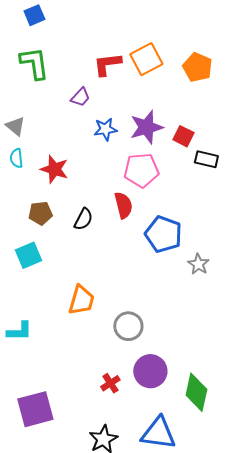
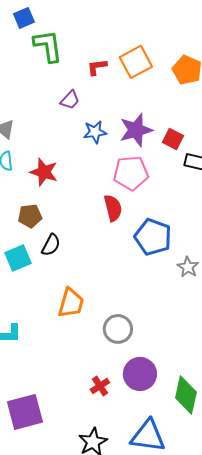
green L-shape: (34, 63) -> (48, 46), moved
red L-shape: (107, 64) -> (97, 67), size x0.7
black semicircle: (83, 219) -> (51, 245), moved

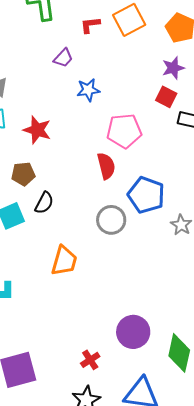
purple star: (136, 130) -> (173, 68), moved, size x0.7
gray circle: (118, 329) -> (111, 220), moved
red cross: (100, 386) -> (90, 360), moved

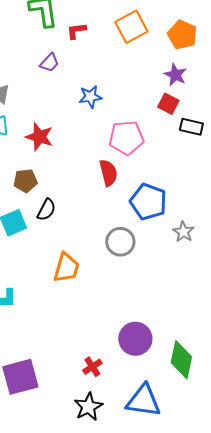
red L-shape: (90, 25) -> (76, 31), moved
purple trapezoid: (63, 58) -> (49, 63), moved
purple star: (173, 68) -> (175, 75), turned -30
gray circle: (111, 220) -> (120, 242), moved

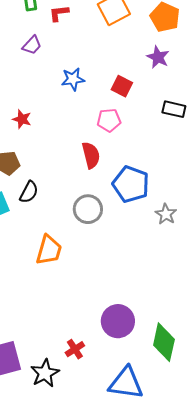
red square: (168, 104) -> (122, 86), moved
red star: (39, 137) -> (22, 119), size x0.7
pink pentagon: (126, 138) -> (109, 120), size x0.7
gray circle: (120, 242) -> (88, 209), moved
black star: (88, 407) -> (45, 373), moved

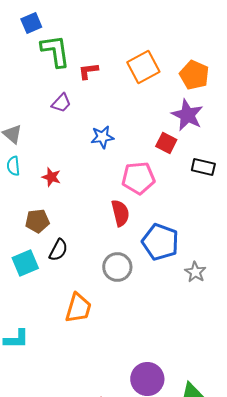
purple star: (158, 57) -> (187, 115), size x1.4
red square: (122, 86) -> (166, 143), moved
pink pentagon: (109, 120) -> (138, 178), size x1.4

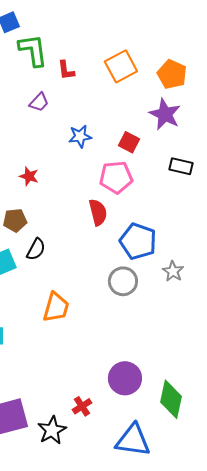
red L-shape: (88, 71) -> (66, 70), turned -90
red square: (166, 143) -> (129, 142), moved
gray circle: (117, 267) -> (123, 281), moved

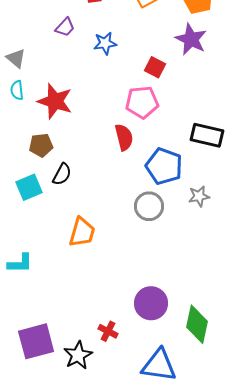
blue star: (80, 136) -> (105, 43), moved
black rectangle: (181, 166) -> (207, 135), moved, size x1.4
red star: (29, 176) -> (55, 101), size x1.8
gray star: (173, 271) -> (199, 196), turned 30
red cross: (82, 406) -> (108, 331), turned -30

